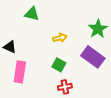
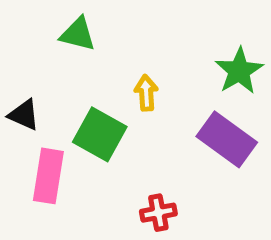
yellow arrow: (60, 38) -> (146, 93), turned -80
green square: (59, 65) -> (100, 134), moved, size x1.5

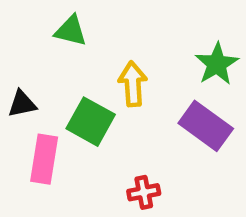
yellow arrow: (146, 93) -> (133, 84), size x1.4
black triangle: (24, 115) -> (22, 104), turned -36

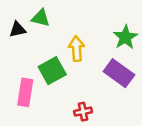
black triangle: (22, 104) -> (18, 30), moved
green square: (91, 122) -> (52, 71), turned 32

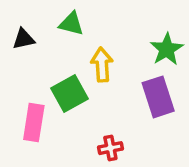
green triangle: (41, 18) -> (71, 24), moved
purple rectangle: (119, 73) -> (158, 97), turned 36

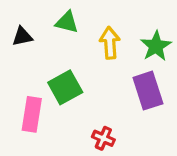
yellow arrow: (102, 65) -> (110, 43), moved
red cross: (110, 148) -> (103, 138), turned 35

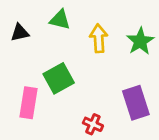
purple rectangle: (148, 91) -> (136, 103), moved

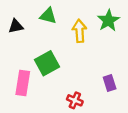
green star: (140, 41) -> (108, 20), moved
purple rectangle: (136, 103) -> (110, 83), size x0.6

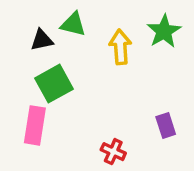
black triangle: (16, 26) -> (42, 40), moved
green square: (47, 63) -> (54, 84), moved

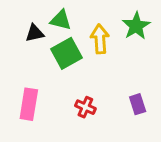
green square: (54, 84) -> (67, 53), moved
red cross: (113, 152) -> (85, 107), moved

